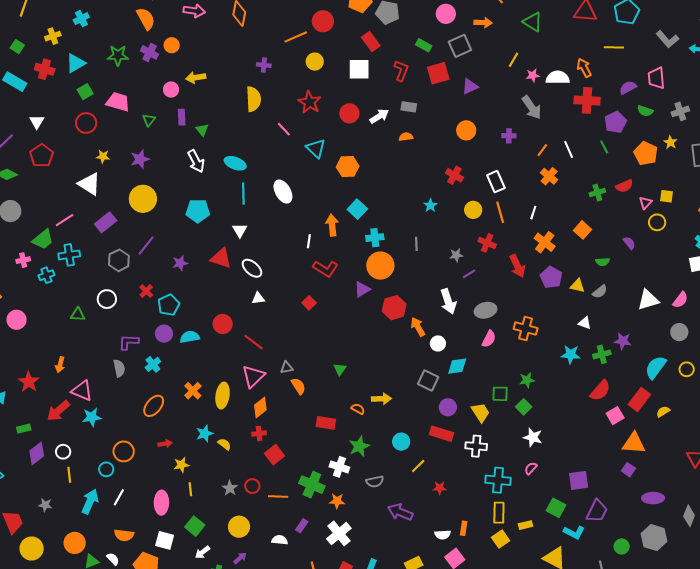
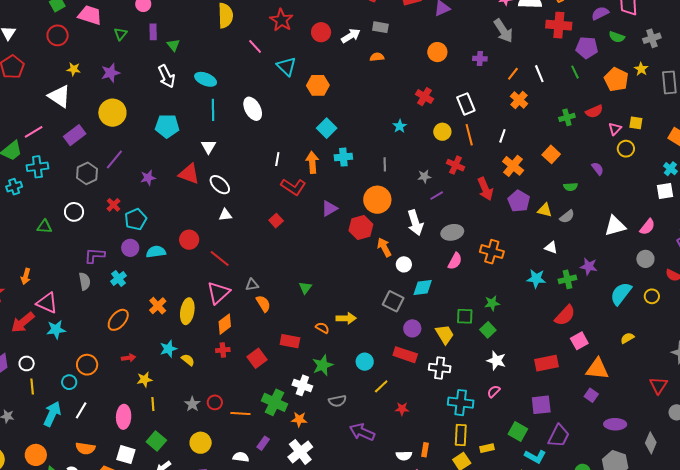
purple pentagon: (615, 122) -> (587, 48), turned 30
orange arrow: (332, 225) -> (312, 162), moved
orange circle: (380, 266) -> (377, 200), moved
red rectangle: (639, 400) -> (547, 363), moved, turned 40
red square: (274, 455) -> (257, 358), moved

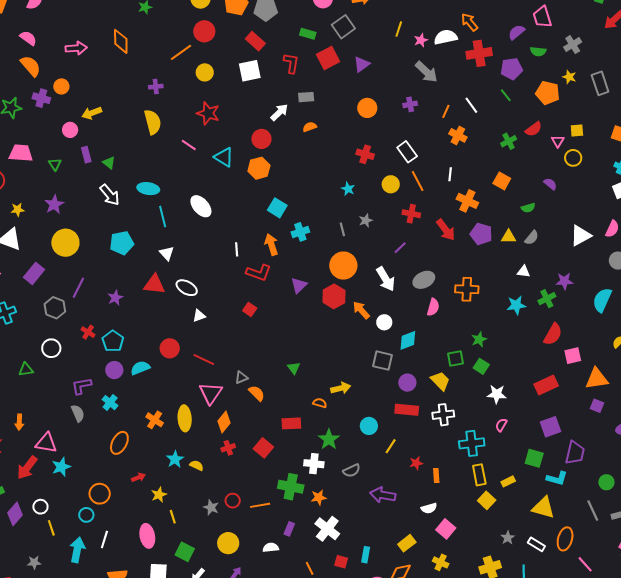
red circle: (321, 32) -> (261, 139), moved
gray star: (424, 177) -> (366, 220), moved
pink square: (579, 341) -> (573, 356), turned 30
orange rectangle: (425, 450) -> (436, 475), moved

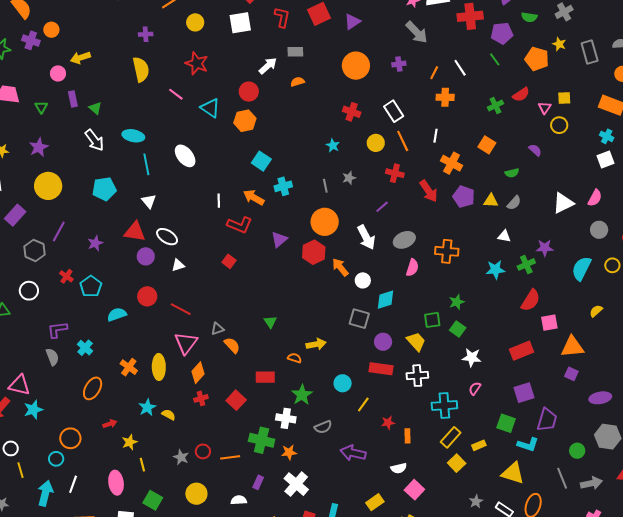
orange circle: (367, 108) -> (356, 66), size x1.4
orange cross: (458, 135) -> (445, 97), turned -30
orange arrow: (271, 244) -> (254, 197), turned -45
purple circle: (114, 370) -> (146, 256), moved
yellow rectangle: (479, 475) -> (451, 437), turned 50

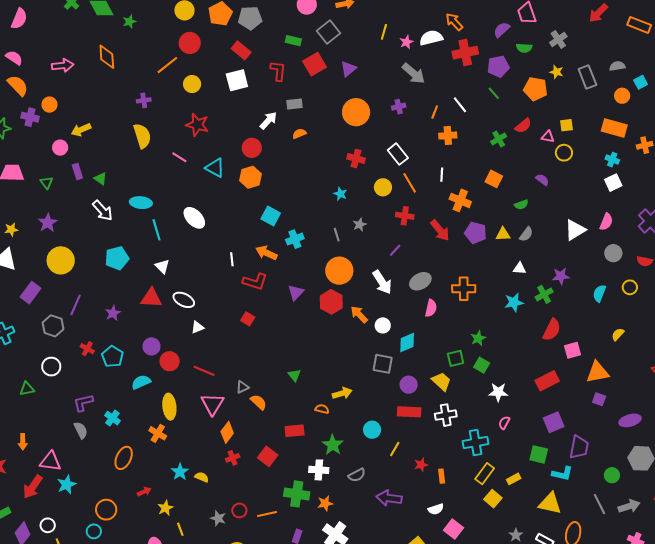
pink triangle: (545, 108) -> (548, 137), turned -48
purple circle: (146, 256) -> (152, 346), moved
cyan semicircle: (581, 268) -> (599, 293), size x0.7
yellow ellipse: (159, 367) -> (169, 407), moved

